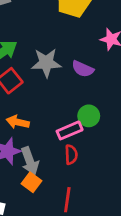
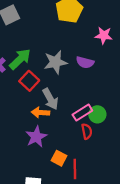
green circle: (89, 116) -> (97, 114), moved
gray arrow: (30, 161) -> (50, 99), moved
red line: (67, 200) -> (75, 169), moved

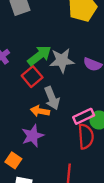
green arrow: (20, 59) -> (39, 55), moved
red semicircle: (87, 131) -> (86, 136), size x1.5
orange square: (59, 158) -> (13, 160), moved

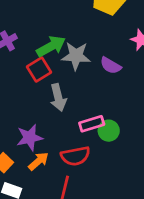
orange arrow: (40, 111) -> (38, 161), moved, turned 120
red semicircle: (86, 136) -> (75, 156), moved, turned 75

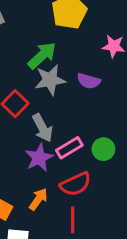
green arrow: (51, 46) -> (42, 55), moved
pink rectangle: (92, 124) -> (69, 148), moved
purple star: (30, 138) -> (39, 158), moved

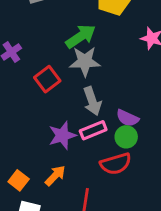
purple semicircle: (89, 81) -> (127, 118), moved
gray arrow: (42, 128) -> (92, 101), moved
red semicircle: (75, 184) -> (116, 164), moved

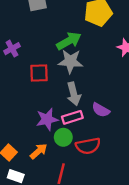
red square: (47, 79) -> (39, 73), turned 30
green circle: (126, 137) -> (63, 137), moved

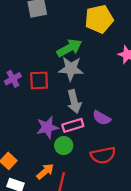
purple cross: (12, 49) -> (13, 79), moved
red semicircle: (88, 146) -> (103, 155), moved
orange arrow: (39, 151) -> (45, 171), moved

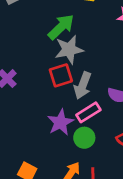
red square: (39, 80) -> (61, 75), moved
gray arrow: (74, 102) -> (83, 85), turned 50

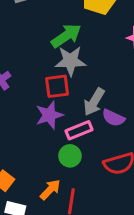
gray arrow: (83, 85) -> (94, 102), moved
purple star: (60, 122) -> (49, 115), moved

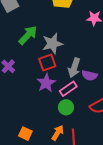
green arrow: (66, 36) -> (28, 35), moved

